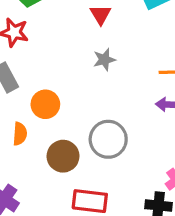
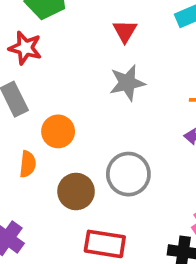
gray star: (104, 60) -> (127, 83), size x1.4

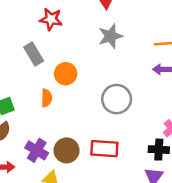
red star: (25, 48) -> (51, 19), moved
brown circle: (76, 191) -> (67, 150), moved

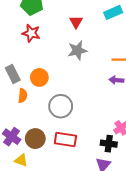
gray rectangle: (34, 54) -> (13, 74), moved
gray circle: (117, 99) -> (61, 106), moved

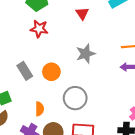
gray star: (77, 50) -> (86, 54), moved
orange semicircle: (23, 96) -> (40, 109), moved

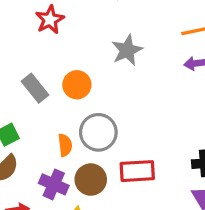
red star: (39, 29) -> (50, 20), turned -30
gray circle: (75, 98) -> (98, 132), moved

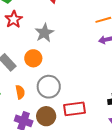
gray star: (127, 50) -> (44, 33), moved
orange semicircle: (65, 145) -> (20, 92), moved

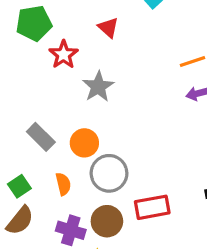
red star: (14, 19) -> (64, 55), moved
orange circle: (33, 58) -> (84, 143), moved

